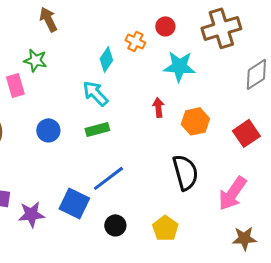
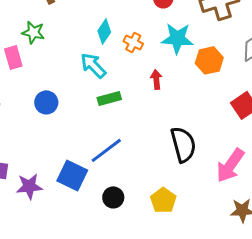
orange cross: (135, 41) -> (133, 42), moved
orange hexagon: (195, 121) -> (209, 60), moved
green rectangle: (97, 129) -> (109, 98), moved

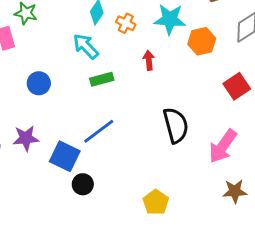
purple star: (29, 186) -> (26, 138), moved
black circle: (113, 197) -> (83, 184), moved
yellow pentagon: (163, 200) -> (156, 202), moved

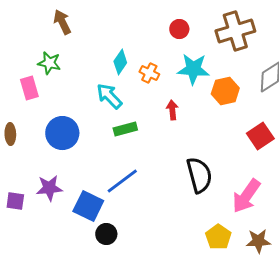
blue circle: (39, 83) -> (62, 133), size x1.4
yellow pentagon: (156, 202) -> (218, 237), moved

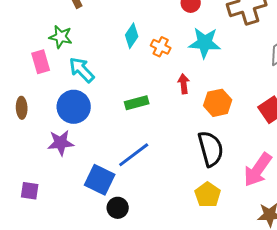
orange hexagon: (225, 91) -> (218, 103), moved
cyan arrow: (109, 96) -> (82, 70), moved
purple star: (49, 188) -> (61, 143), moved
purple square: (15, 201) -> (30, 191), moved
yellow pentagon: (218, 237) -> (208, 195), moved

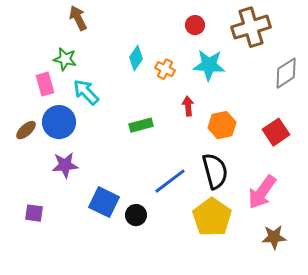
blue circle: (74, 107) -> (59, 122), moved
brown ellipse: (22, 108) -> (26, 130), turned 50
blue line: (134, 155) -> (170, 181), moved
yellow pentagon: (208, 195) -> (212, 217), size x1.5
black circle: (118, 208) -> (136, 215), moved

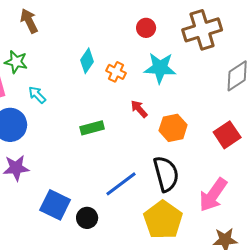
cyan arrow: (86, 92) -> (37, 95), size x0.7
red arrow: (188, 106) -> (139, 109), turned -36

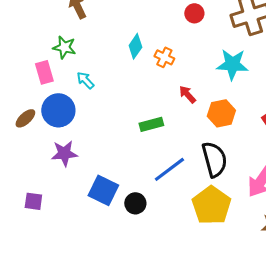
cyan star: (160, 68) -> (232, 64), moved
green rectangle: (92, 128) -> (151, 124), moved

